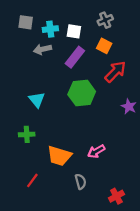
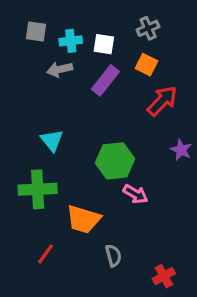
green hexagon: (82, 93) -> (115, 161), moved
green cross: (27, 134) -> (38, 189), size x1.6
pink arrow: (96, 151) -> (135, 194), moved, turned -120

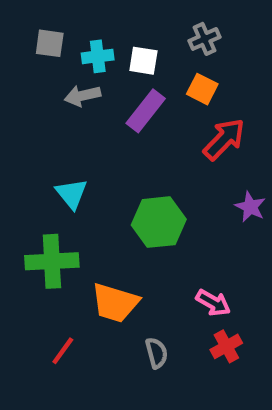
pink arrow: (135, 194) -> (213, 303), moved
red cross: (164, 276) -> (226, 346), moved

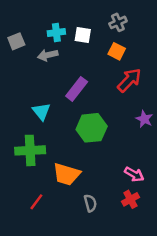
gray square: (50, 43) -> (16, 41), moved, turned -30
purple rectangle: (146, 111) -> (77, 89), moved
pink arrow: (213, 303) -> (134, 174), moved

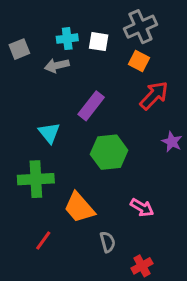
gray cross: (118, 22) -> (140, 27), size x1.5
orange trapezoid: (66, 174) -> (79, 208), turned 32
pink arrow: (134, 174) -> (142, 208), moved
red cross: (130, 199) -> (142, 266), moved

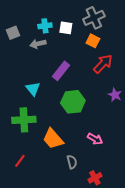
red line: (43, 240) -> (20, 161), moved

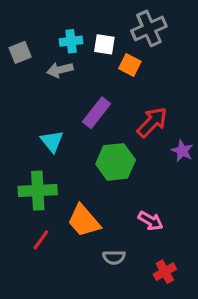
orange square: (93, 41) -> (130, 65), moved
red arrow: (103, 64) -> (152, 122), moved
red line: (20, 161) -> (41, 240), moved
gray semicircle: (72, 162) -> (114, 257), turned 104
red cross: (95, 178) -> (165, 272), moved

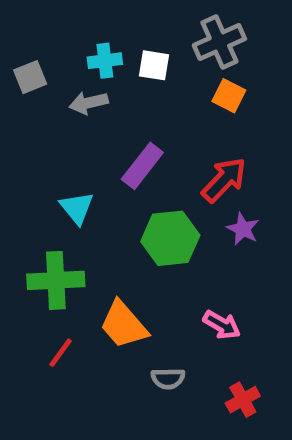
orange square: (130, 65) -> (229, 96), moved
purple star: (182, 151) -> (243, 229), moved

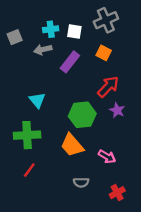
orange square: (229, 96) -> (104, 53), moved
purple rectangle: (142, 166) -> (70, 62), moved
orange trapezoid: (124, 325) -> (72, 145), moved

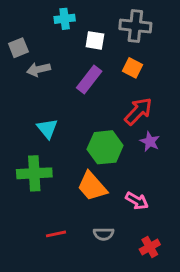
gray cross: (106, 20) -> (135, 26), turned 30
cyan cross: (51, 29) -> (65, 19), moved
gray arrow: (43, 49) -> (39, 69), moved
red line: (29, 170) -> (56, 234), moved, turned 42

